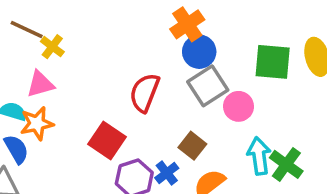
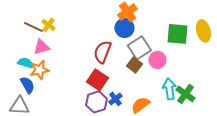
brown line: (27, 29) -> (33, 27), moved
blue circle: (199, 52) -> (124, 28), moved
red square: (107, 141) -> (97, 80), moved
brown square: (192, 146) -> (134, 65), moved

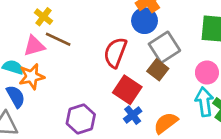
brown line: (33, 27) -> (58, 39), moved
pink circle: (157, 60) -> (207, 73), moved
red square: (97, 80) -> (127, 90), moved
purple hexagon: (96, 102) -> (81, 119), moved

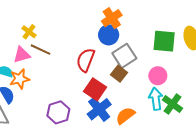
blue cross: (133, 115) -> (99, 109), size x1.6

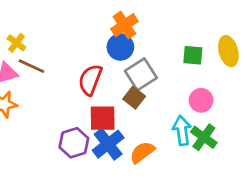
green square: (164, 41) -> (193, 55), size x0.7
pink circle: (158, 76) -> (201, 100), moved
red square: (95, 89) -> (103, 118), turned -35
purple hexagon: (58, 112) -> (74, 143), moved

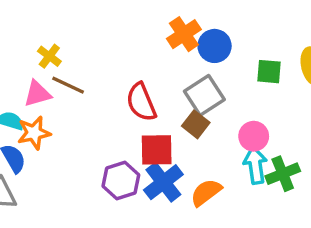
blue circle: (120, 47) -> (215, 46), moved
red semicircle: (90, 80) -> (141, 102), turned -44
pink circle: (201, 100) -> (254, 136), moved
green cross: (204, 137) -> (283, 174), turned 32

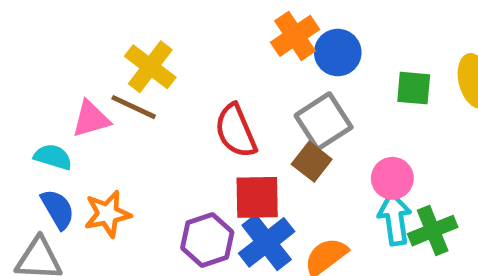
yellow cross: (49, 56) -> (150, 67), moved, size x1.5
orange star: (34, 133) -> (108, 214), moved

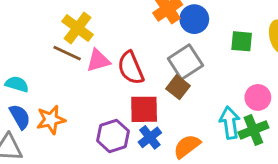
pink triangle: (91, 119) -> (98, 61), moved
pink circle: (392, 178) -> (258, 97), moved
blue cross: (267, 242) -> (150, 137), size x0.7

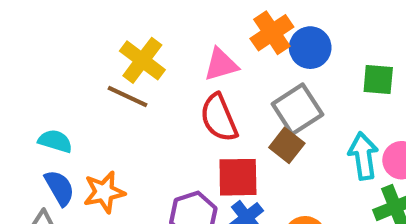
pink triangle: (98, 61) -> (221, 65), moved
cyan arrow: (230, 123) -> (363, 156), moved

